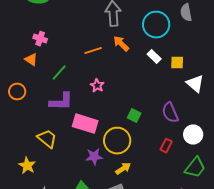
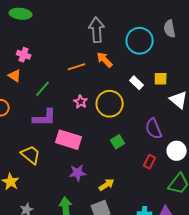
white rectangle: (154, 57) -> (137, 83), moved
green square: (134, 116) -> (118, 142), moved, turned 32
yellow circle: (117, 141) -> (110, 104), moved

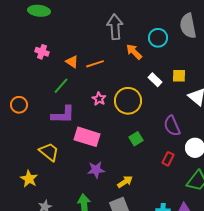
gray semicircle: (170, 29) -> (188, 26), size x1.4
cyan circle: (140, 41) -> (158, 38), size x0.7
orange arrow: (105, 60) -> (134, 52), moved
orange triangle: (15, 76) -> (72, 62), moved

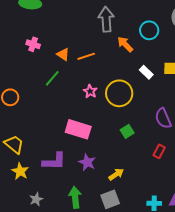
purple L-shape: (63, 115) -> (54, 161), moved
yellow trapezoid: (49, 152) -> (14, 144), moved
purple star: (96, 170) -> (87, 162), turned 30

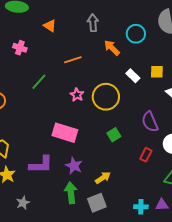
gray arrow: (106, 19) -> (93, 23), size x0.7
orange triangle: (63, 54) -> (50, 26), moved
green arrow: (75, 197) -> (71, 193), moved

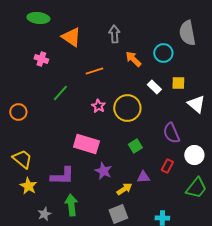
orange triangle: (50, 26) -> (71, 37), size x1.5
cyan circle: (136, 34) -> (163, 53), moved
purple star: (74, 166) -> (103, 171), moved
green arrow: (71, 193) -> (71, 205), moved
purple triangle: (162, 205) -> (143, 177), moved

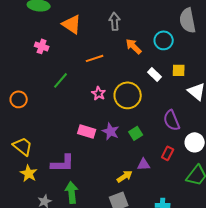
pink rectangle: (86, 144) -> (87, 131), size x0.7
purple star: (103, 171) -> (111, 131), moved

